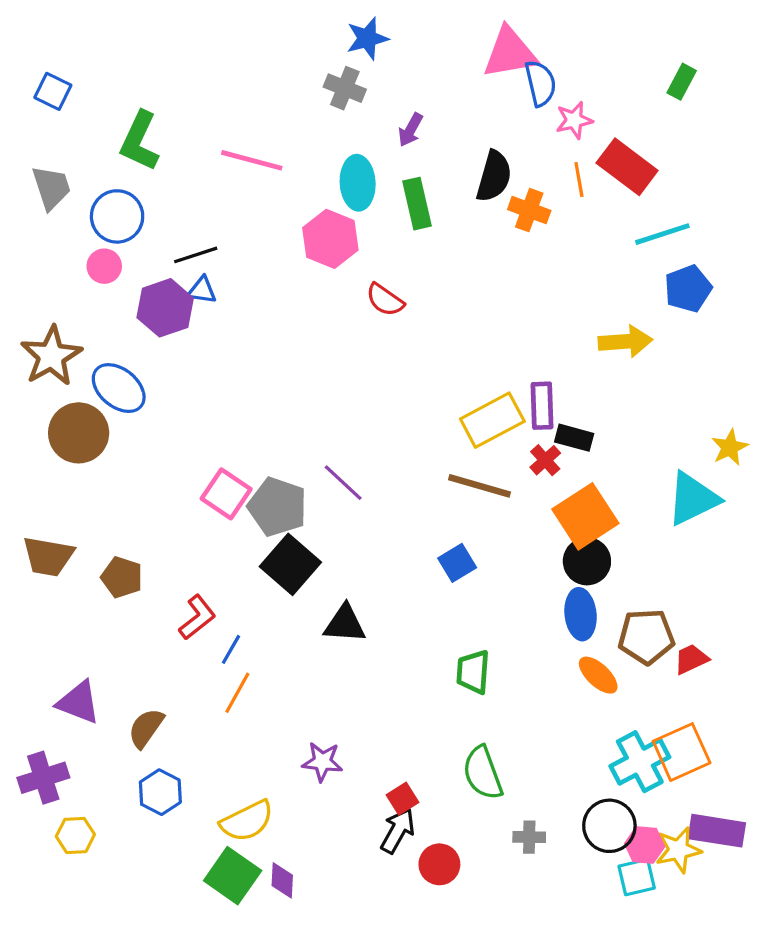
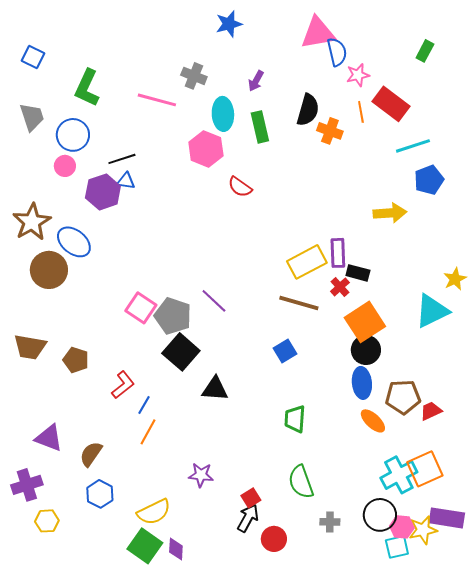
gray cross: (345, 88) -> (194, 76), moved

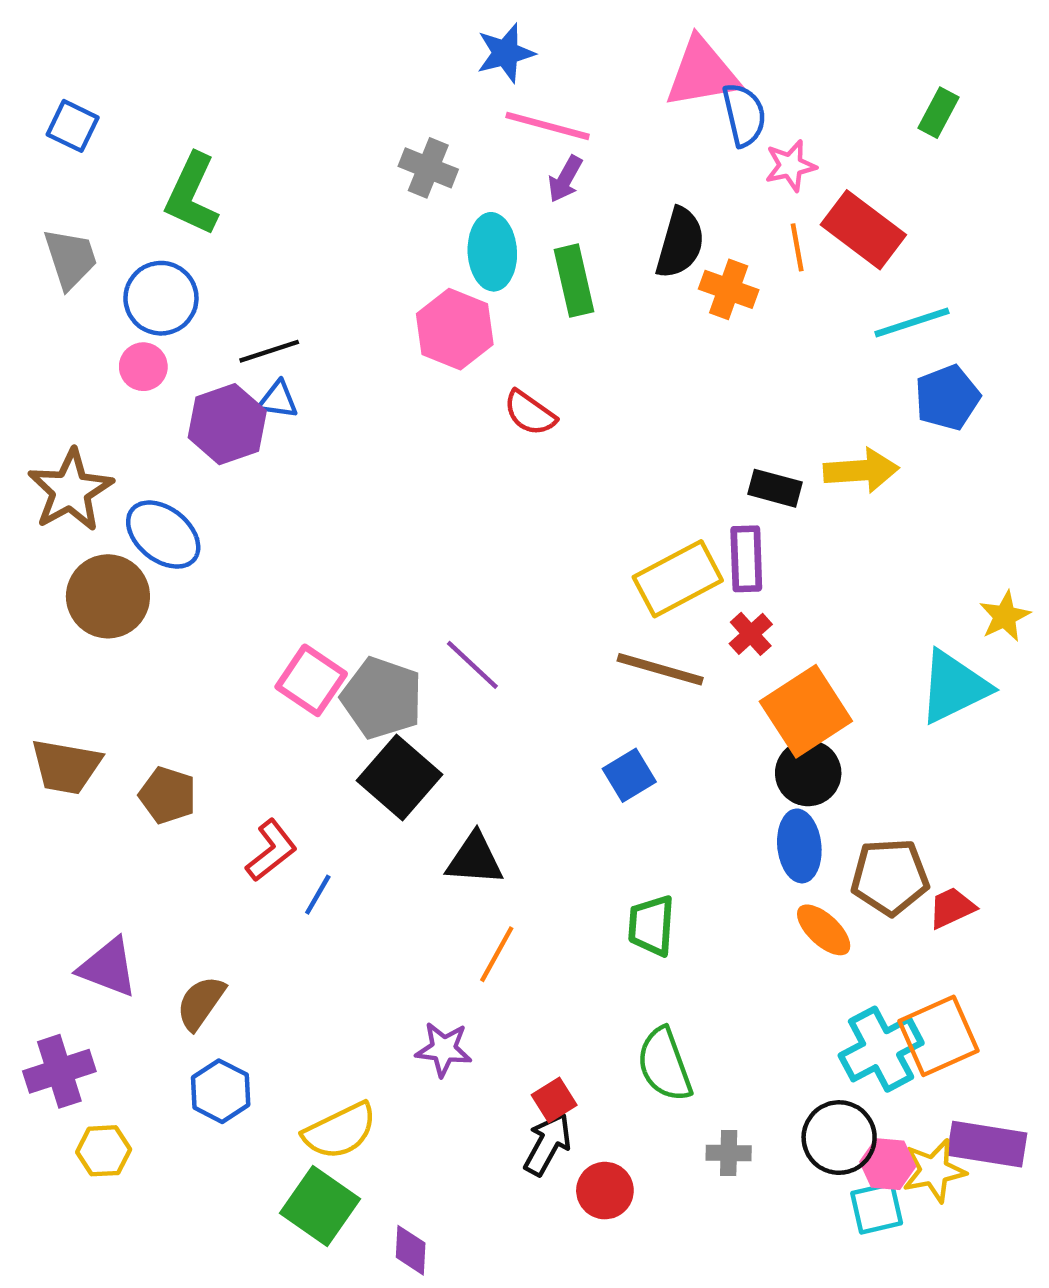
pink line: (157, 100) -> (548, 126), moved
black rectangle: (358, 273) -> (775, 488), moved
orange line: (148, 432) -> (497, 954), moved
purple diamond: (176, 549) -> (411, 1250), moved

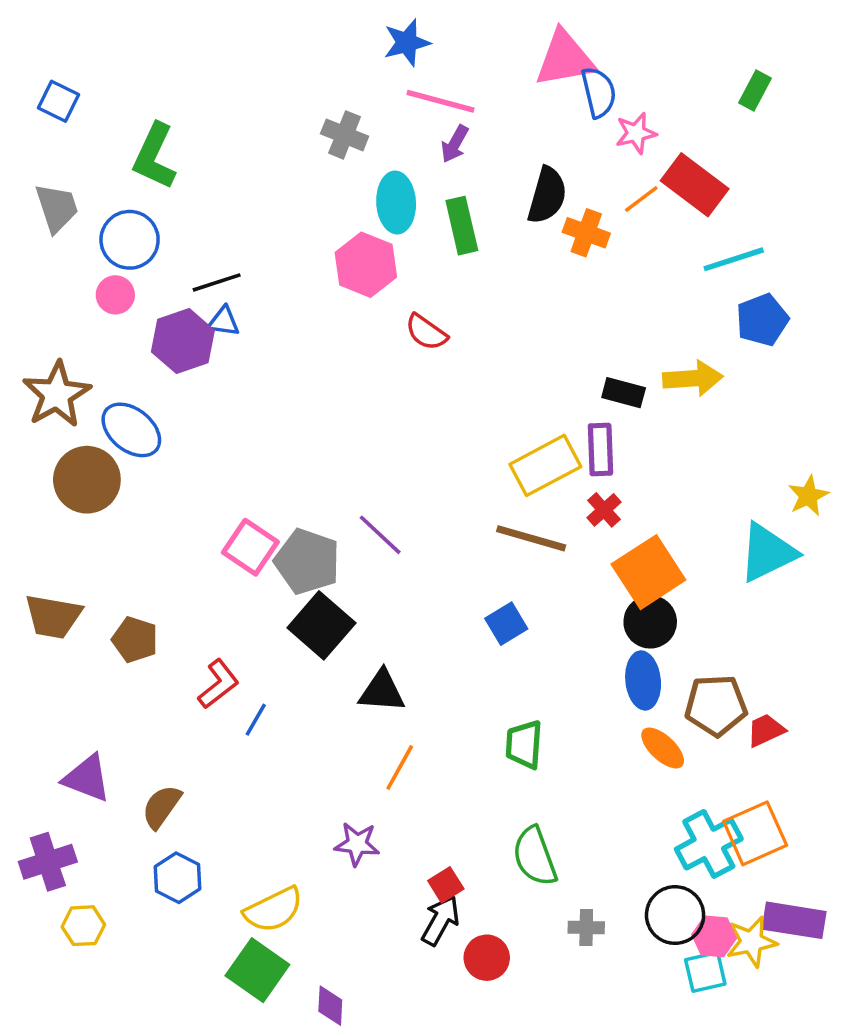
orange line: (797, 247) -> (641, 199), turned 63

